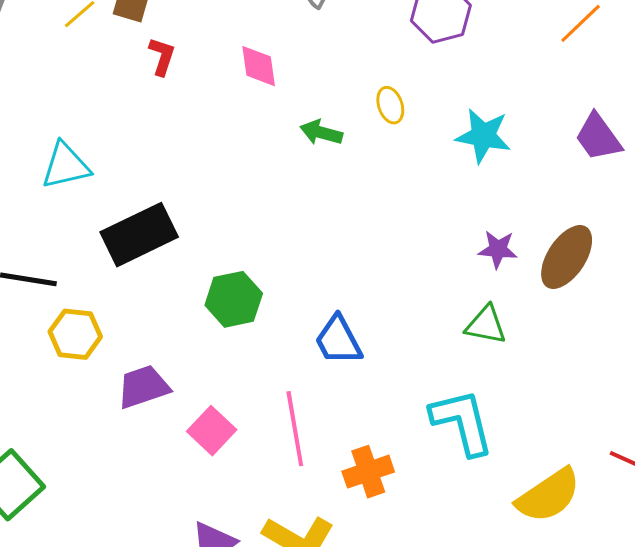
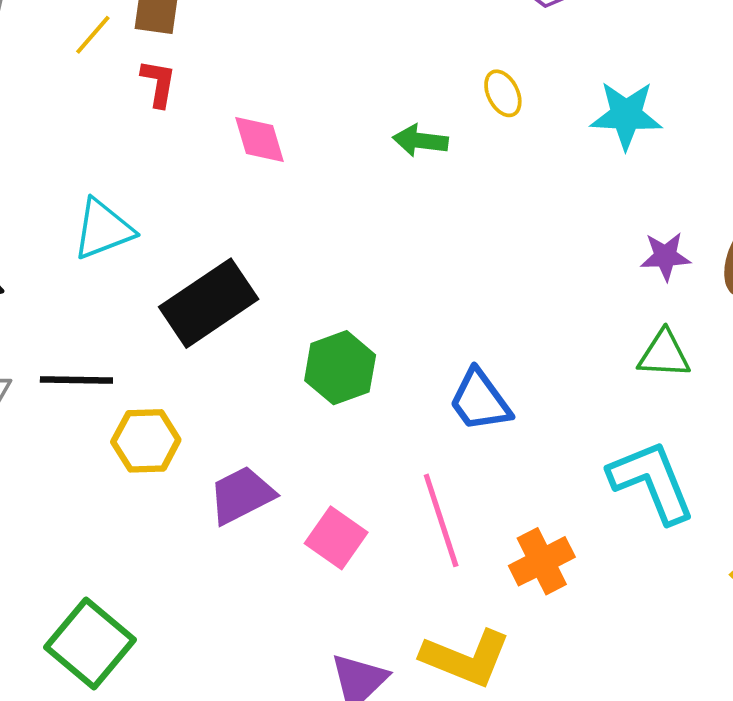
red L-shape: (162, 56) -> (158, 83), moved
pink diamond: (259, 66) -> (260, 140), moved

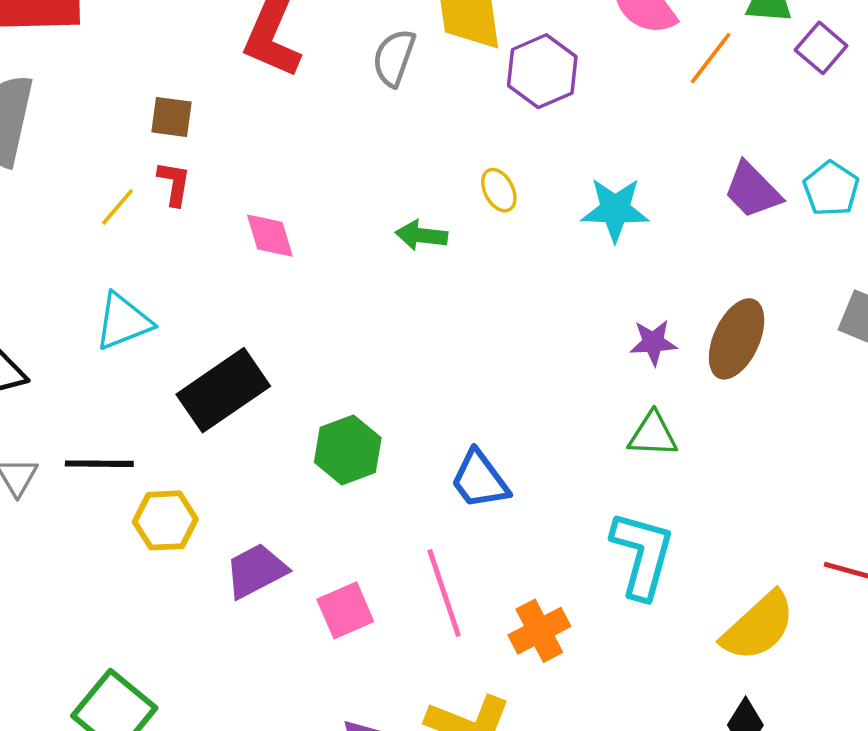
yellow line: (93, 35) -> (117, 207), moved
cyan L-shape: (652, 482) -> (642, 555), turned 38
pink square: (336, 538) -> (345, 610), turned 32

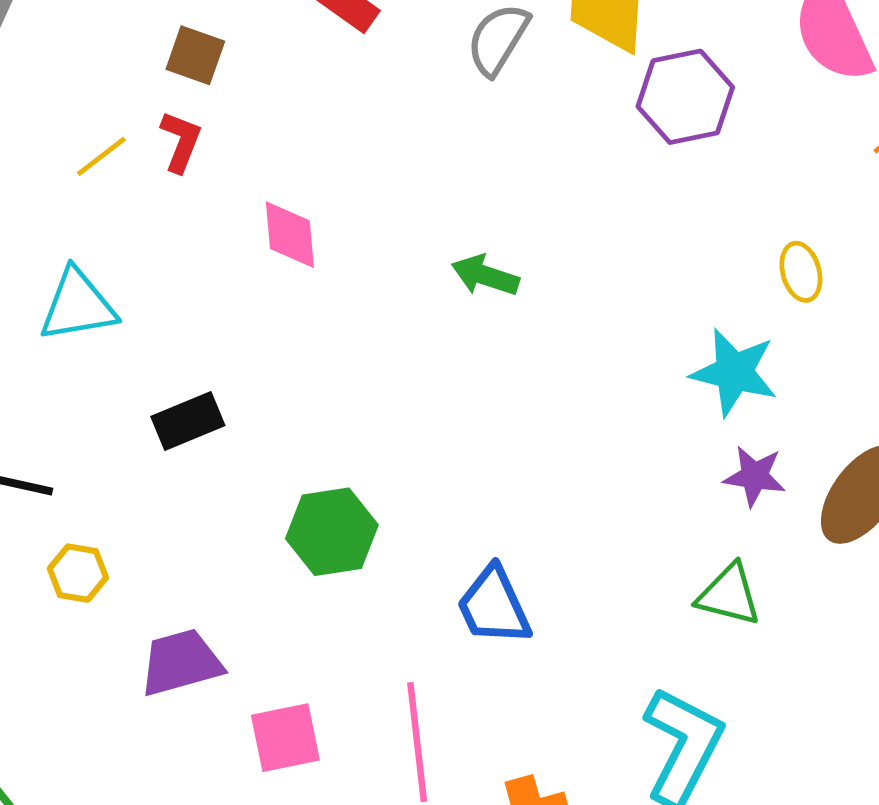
yellow ellipse: (499, 190) -> (801, 272), moved
cyan star: (615, 210) -> (734, 372), moved
black rectangle: (223, 390) -> (188, 421), size x0.6
yellow hexagon: (165, 520) -> (78, 573), size x0.7

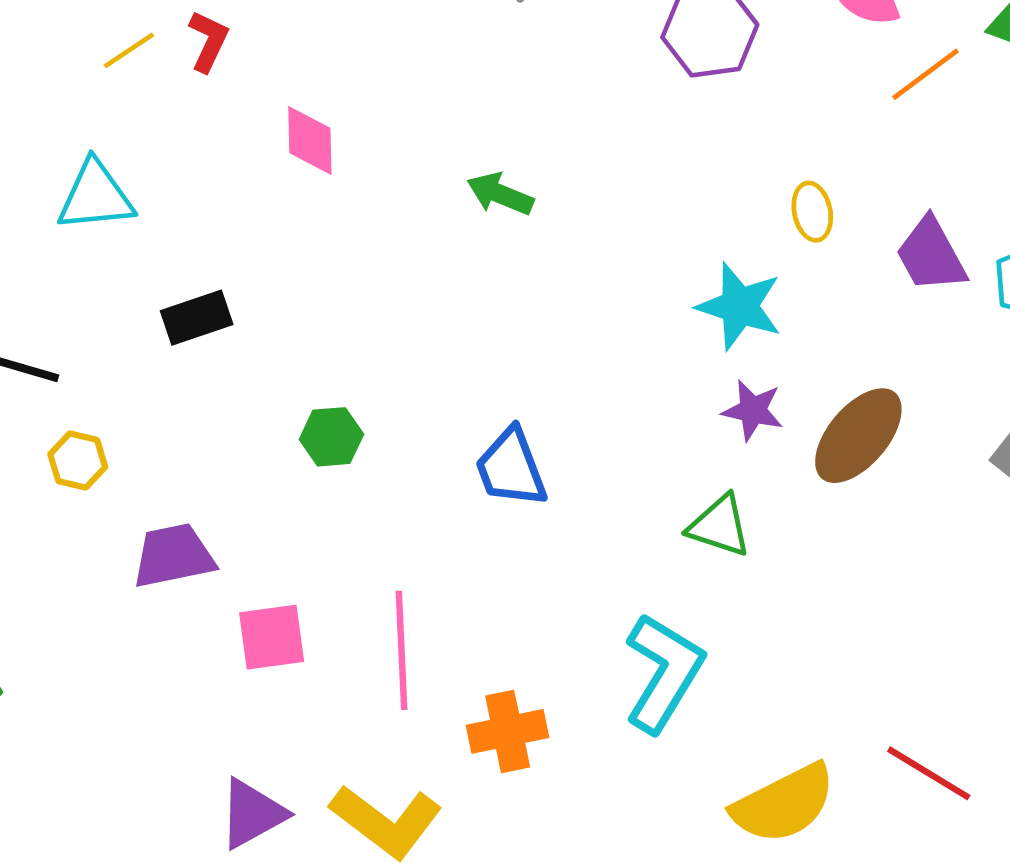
green hexagon: (332, 532) -> (331, 437), size x0.7
blue trapezoid: (494, 606) -> (511, 468), moved

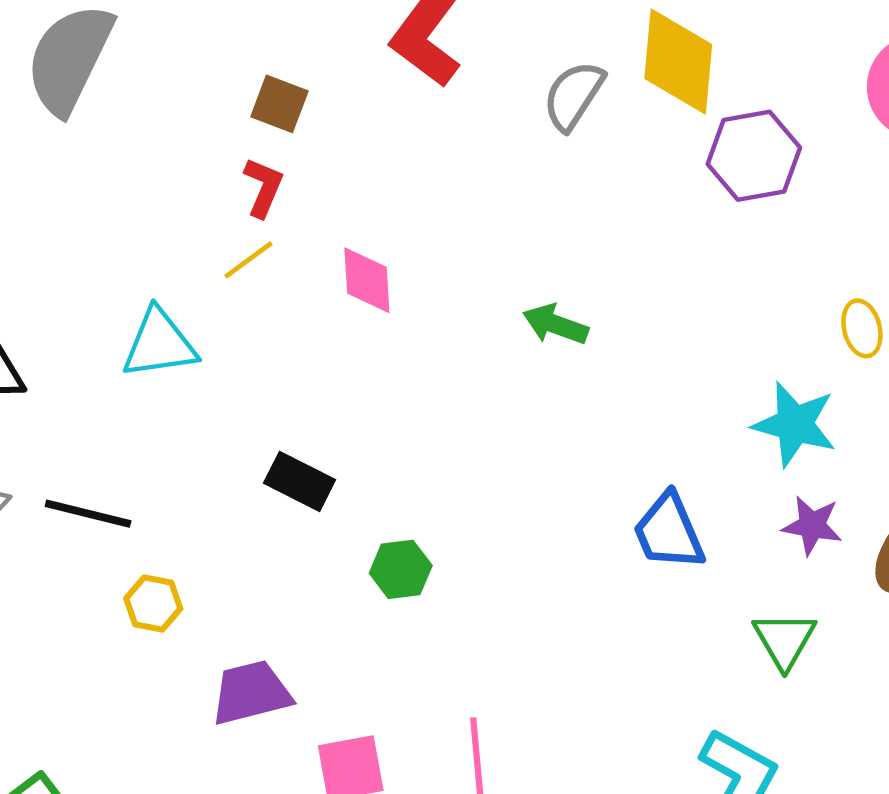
yellow line: (129, 50) -> (248, 260), moved
black rectangle: (197, 318) -> (300, 481), moved, turned 48
blue trapezoid: (511, 468) -> (669, 532), moved
green triangle: (719, 526) -> (784, 640), turned 44

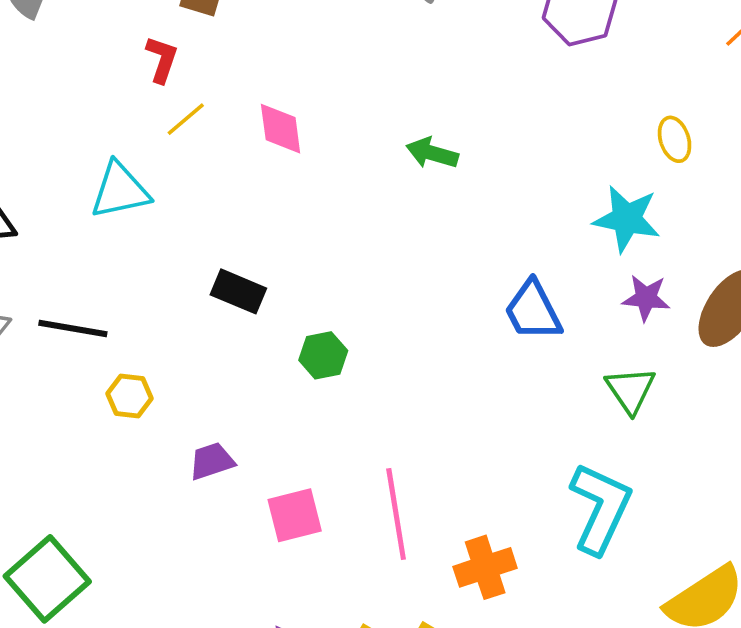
red L-shape: (263, 187) -> (162, 59), moved
purple trapezoid: (251, 693) -> (212, 461), size x0.7

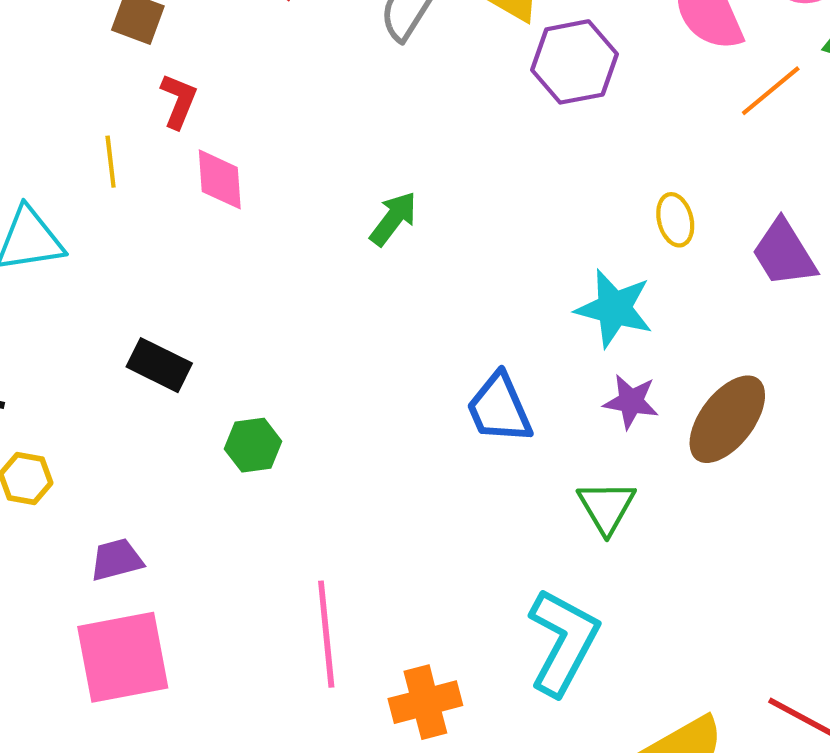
red L-shape: (162, 59) -> (179, 101), moved
yellow line: (186, 119) -> (111, 162), turned -60
green arrow: (432, 153) -> (393, 219), turned 108
pink square: (295, 515) -> (123, 657), moved, size x1.5

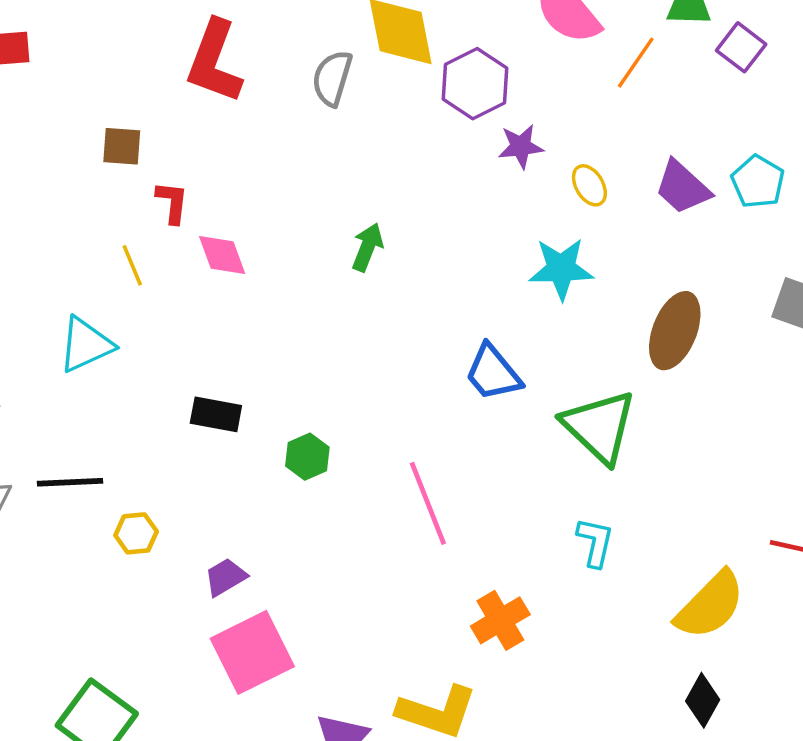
purple star: (631, 401) -> (521, 146), moved
green triangle: (607, 507) -> (599, 427), size x1.6
pink line: (326, 634) -> (428, 503), moved
cyan L-shape: (563, 642) -> (595, 542), size x0.6

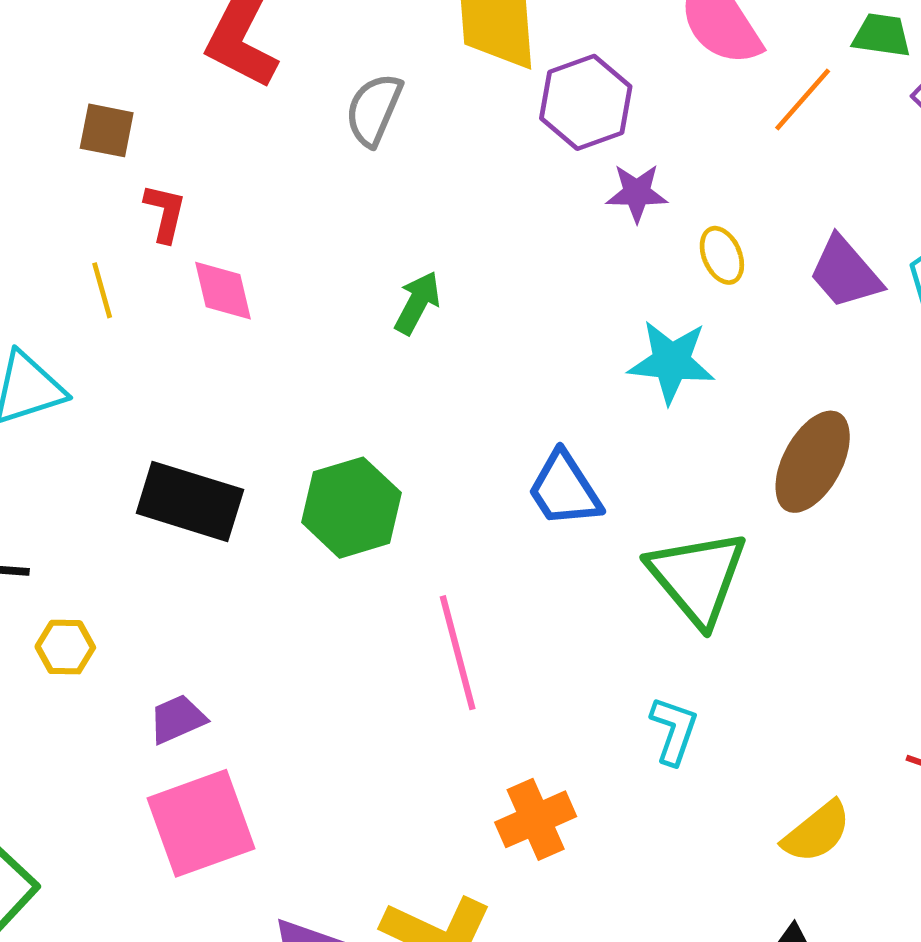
gray semicircle: (332, 78) -> (374, 110), moved
black rectangle: (216, 414) -> (190, 501), size x1.5
green hexagon: (307, 457) -> (351, 508), moved, size x1.6
yellow semicircle: (710, 605) -> (817, 832), size x0.7

